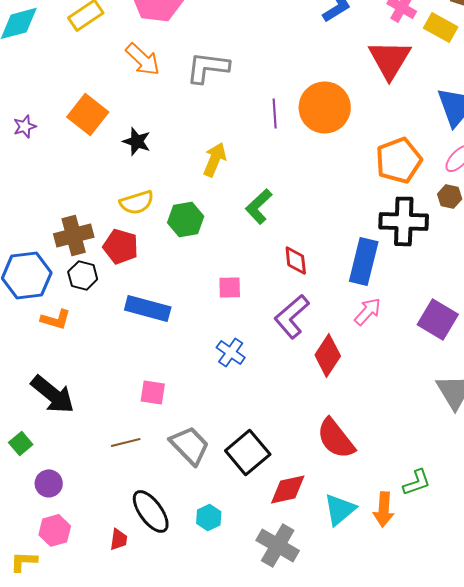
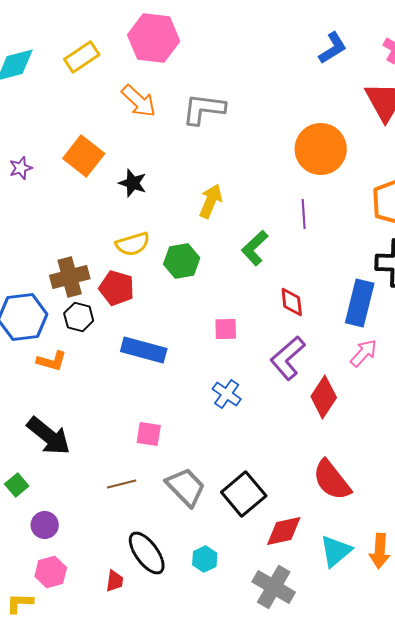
purple line: (275, 113) -> (304, 214), moved

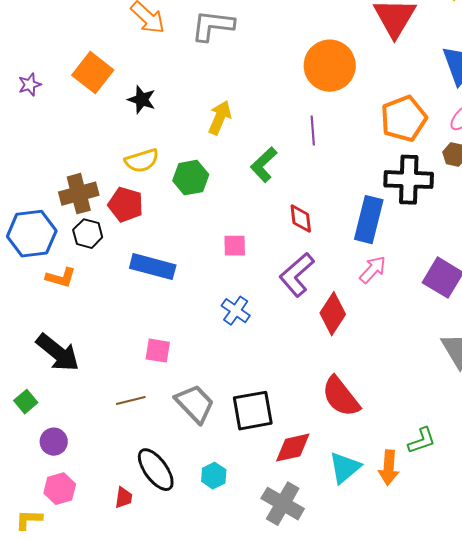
black square: (244, 494) -> (253, 411), turned 30

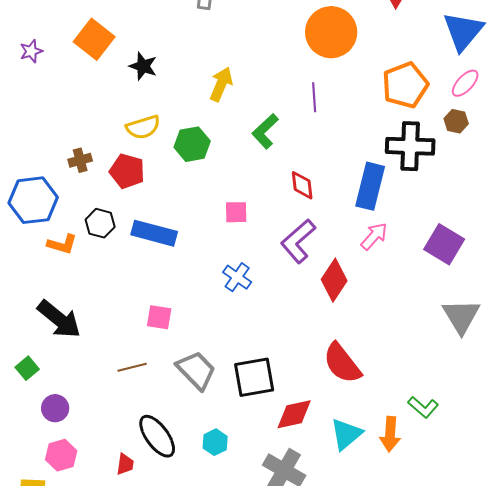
brown cross: (79, 194) -> (80, 160), size x0.6
black hexagon: (88, 234) -> (100, 223), moved
green L-shape: (422, 441) -> (423, 407), turned 60

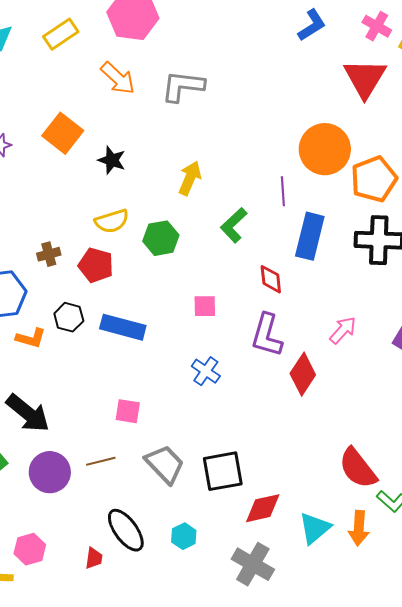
orange circle: (331, 32) -> (325, 149), moved
blue rectangle: (370, 186) -> (310, 236), moved
purple L-shape: (298, 241) -> (267, 335), turned -33
red semicircle: (342, 363) -> (358, 468), moved
purple circle: (55, 408) -> (50, 472), moved, size x1.5

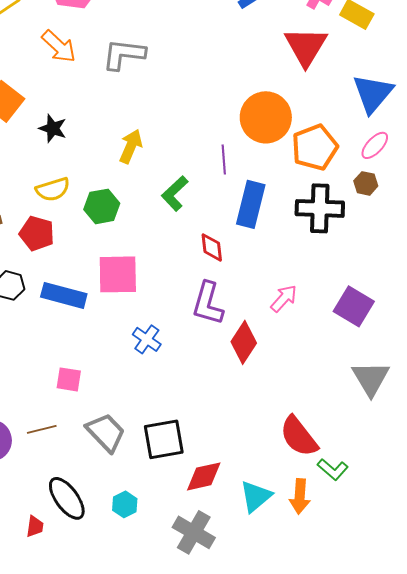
pink square: (205, 306) -> (118, 274), moved, size x1.8

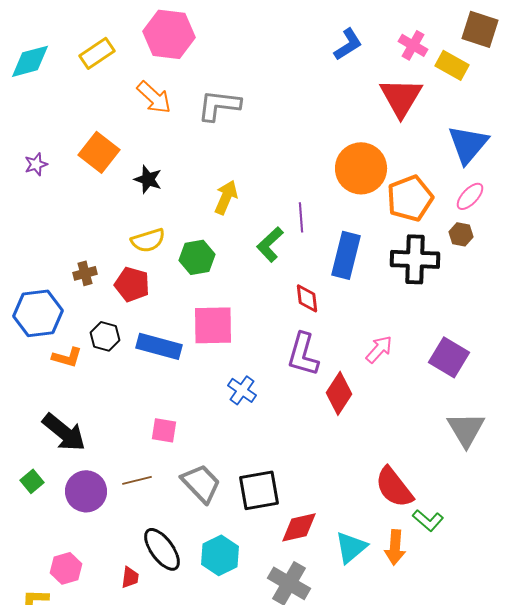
purple line: (224, 159) -> (301, 217), moved
cyan hexagon: (125, 504) -> (220, 555), size x1.5

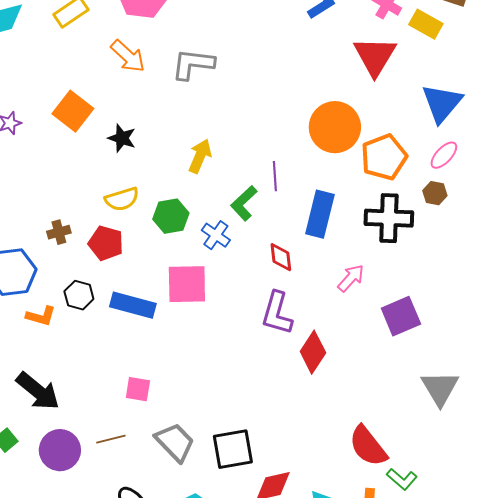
pink arrow: (379, 349) -> (351, 278), moved
purple square: (449, 357) -> (401, 316), moved, turned 36
blue cross: (242, 390) -> (216, 235), moved

